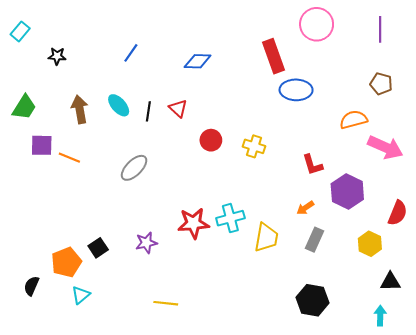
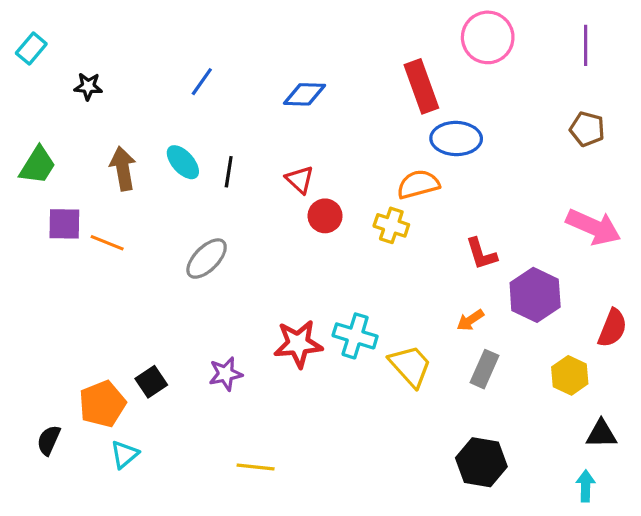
red triangle: (178, 108) -> (300, 180), moved
orange semicircle: (353, 120) -> (418, 184), moved
cyan cross: (230, 218) -> (355, 336), turned 32
yellow trapezoid: (266, 238) -> (410, 366), turned -52

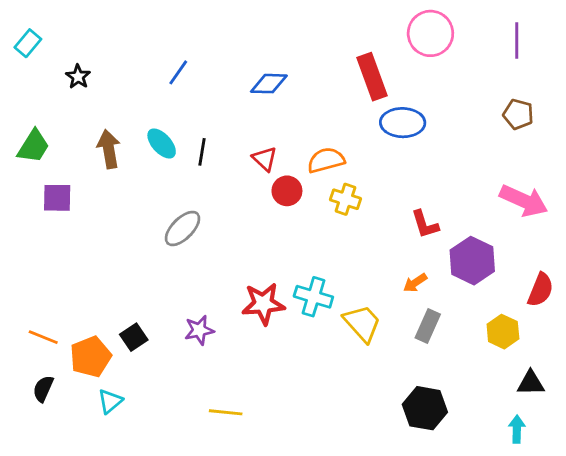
black star: (88, 86) -> (78, 77), turned 30
orange semicircle: (418, 184) -> (326, 160), moved
orange line: (107, 243) -> (43, 337), moved

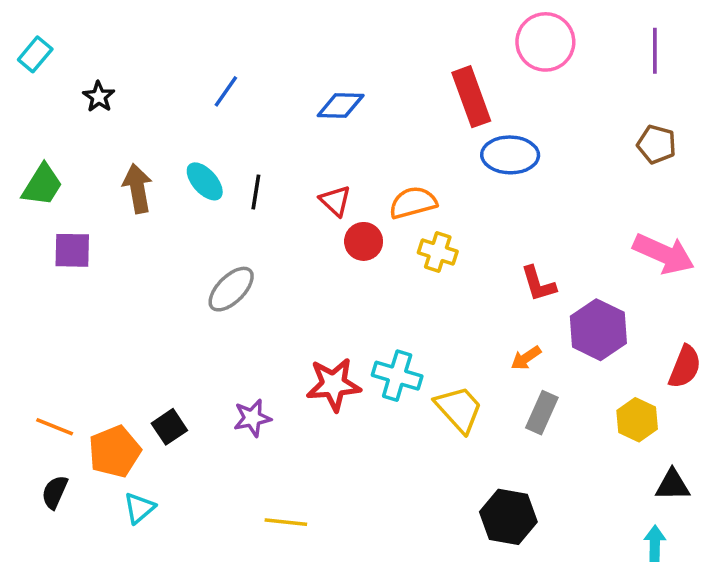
black hexagon: (425, 408) -> (508, 517), moved

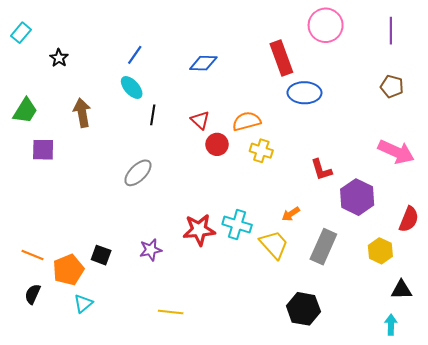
cyan ellipse: (205, 181) -> (132, 87), moved
orange arrow: (526, 358) -> (291, 214), moved
gray rectangle: (542, 413) -> (323, 247), size x1.4
black square: (169, 427) -> (101, 255), turned -36

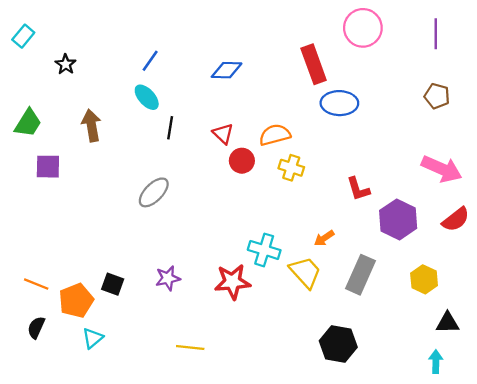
red semicircle: (409, 219) -> (456, 219), moved, turned 30
red star: (199, 230) -> (232, 282), moved

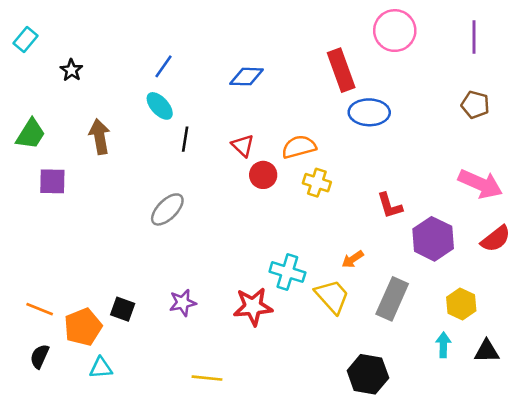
cyan triangle: (93, 338) -> (101, 368), turned 35
cyan arrow: (436, 362) -> (443, 345), moved

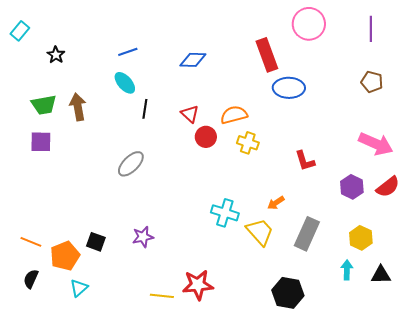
blue line: (163, 66) -> (128, 52), turned 36
green trapezoid: (31, 134) -> (44, 105), moved, turned 48
purple hexagon: (433, 239) -> (352, 187), moved, size x0.7
red star: (253, 307) -> (198, 285), moved
cyan triangle: (101, 368) -> (79, 288), turned -36

